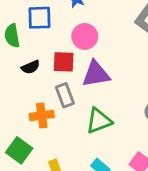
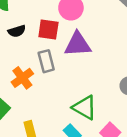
orange cross: (42, 115) -> (22, 78), turned -35
green triangle: (99, 121) -> (85, 108), moved, turned 44

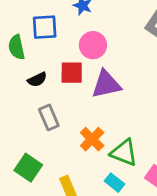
gray rectangle: (46, 61) -> (49, 117), moved
orange cross: (22, 78) -> (92, 139), moved

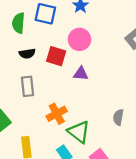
purple triangle: (106, 84) -> (81, 74), size x0.6

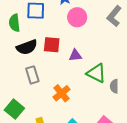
pink circle: (79, 39) -> (77, 17), moved
black semicircle: (27, 53) -> (27, 47), size x1.5
green triangle: (79, 132) -> (96, 73), moved

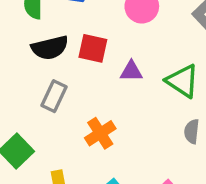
green triangle: (96, 73) -> (182, 81), moved
gray rectangle: (32, 75) -> (54, 96), turned 36

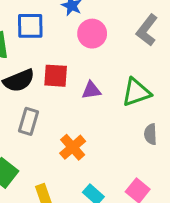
green triangle: (182, 81) -> (136, 92), turned -44

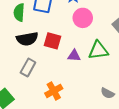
green triangle: (136, 92) -> (98, 50), moved
gray semicircle: (150, 134) -> (108, 93), turned -72

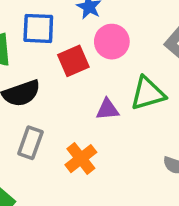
red square: (52, 41) -> (73, 61), moved, turned -30
orange cross: (54, 91) -> (81, 159), moved

